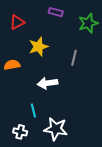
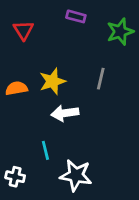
red triangle: (17, 22) -> (23, 30), turned -35
yellow star: (38, 47) -> (52, 81), moved
white cross: (20, 132) -> (15, 177), moved

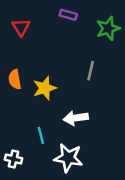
yellow star: (52, 81) -> (45, 88), moved
orange semicircle: (16, 88) -> (15, 79), turned -90
white arrow: (65, 113) -> (76, 118), moved

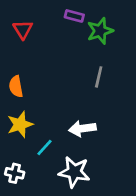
green star: (108, 28) -> (100, 31), moved
yellow star: (45, 88) -> (20, 124), moved
cyan line: (41, 135) -> (44, 148), turned 56

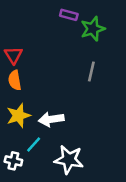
red triangle: (23, 30) -> (13, 55), moved
white arrow: (82, 129) -> (51, 119), moved
cyan line: (44, 148) -> (34, 144), moved

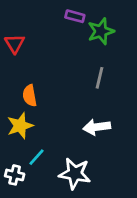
red triangle: (13, 55) -> (15, 44), moved
orange semicircle: (15, 80) -> (30, 96), moved
white arrow: (51, 119) -> (97, 127), moved

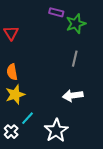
orange semicircle: (30, 96) -> (12, 72), moved
white star: (75, 174) -> (56, 131), turned 30
white cross: (15, 175) -> (11, 132), turned 32

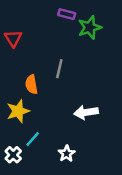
gray line: (75, 59) -> (59, 69), moved
orange semicircle: (12, 72) -> (31, 84), moved
white star: (56, 131) -> (67, 154), size x0.6

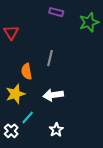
green star: (90, 27) -> (89, 22), moved
white arrow: (86, 112) -> (53, 95), moved

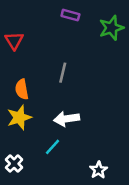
orange semicircle: (27, 71) -> (22, 89), moved
cyan line: (28, 118) -> (52, 147), moved
white star: (56, 130) -> (99, 170), moved

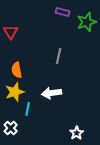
purple rectangle: (70, 15) -> (63, 12), moved
gray line: (63, 73) -> (59, 56), moved
cyan line: (52, 147) -> (28, 109), moved, turned -32

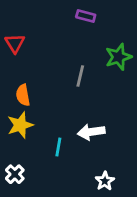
green star: (87, 22) -> (118, 57), moved
white arrow: (52, 93) -> (91, 132), moved
cyan line: (28, 109) -> (58, 147), moved

